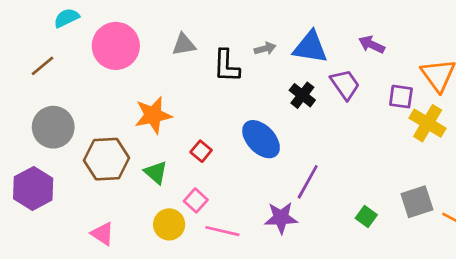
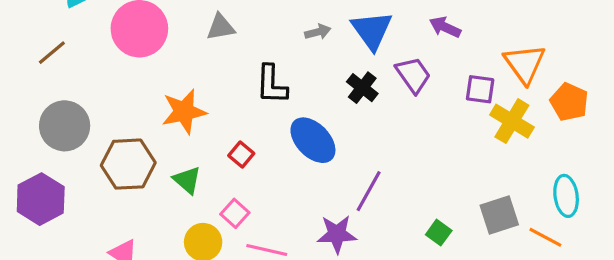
blue triangle: (310, 47) -> (372, 30), turned 45
black L-shape: (226, 66) -> (272, 84), moved

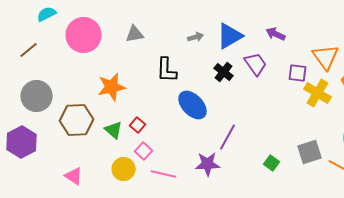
blue triangle: (372, 30) -> (230, 36), turned 36
red square: (241, 155) -> (138, 125), moved

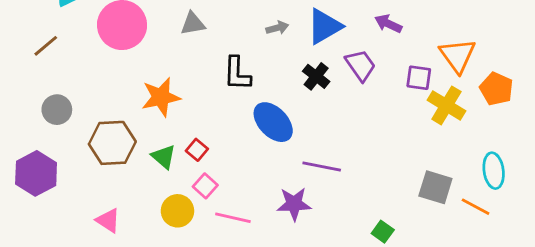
gray circle: (37, 96) -> (57, 110), size x0.7
purple line: (228, 137) -> (322, 166), turned 72
gray square: (310, 152) -> (435, 187), turned 35
green square: (272, 163) -> (383, 232), moved

